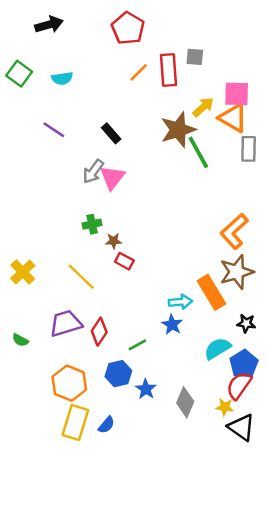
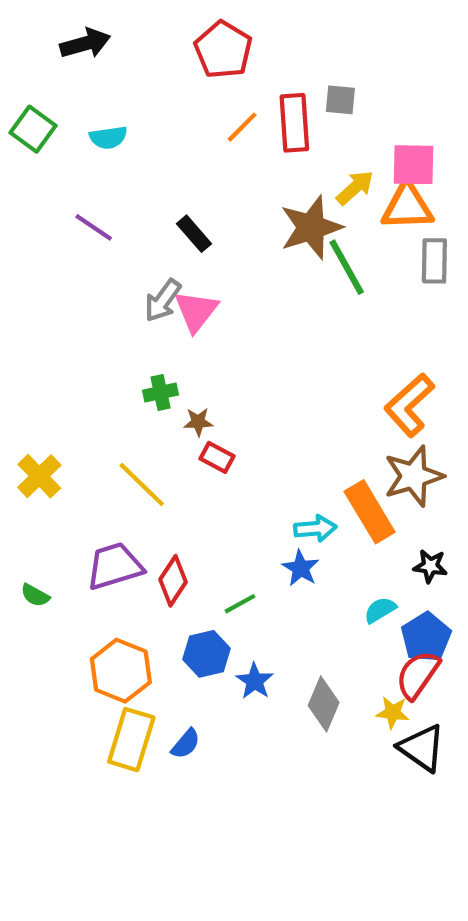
orange triangle: (233, 118) -> (407, 206), turned -32
cyan semicircle: (217, 348) -> (380, 610), size x0.7

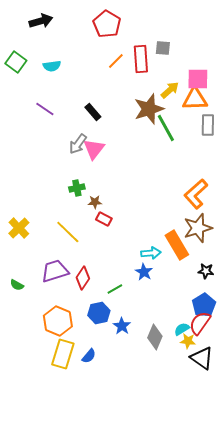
cyan semicircle: (380, 610) -> (182, 329), moved

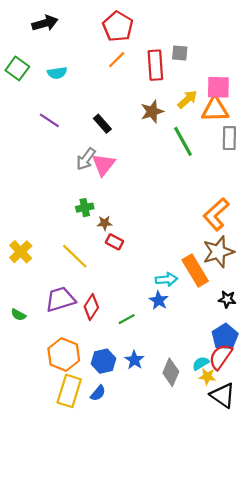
orange line: (116, 61) -> (117, 60), moved
brown star: (149, 109) -> (152, 112), moved, size x0.7
blue hexagon: (99, 313) -> (103, 361), moved

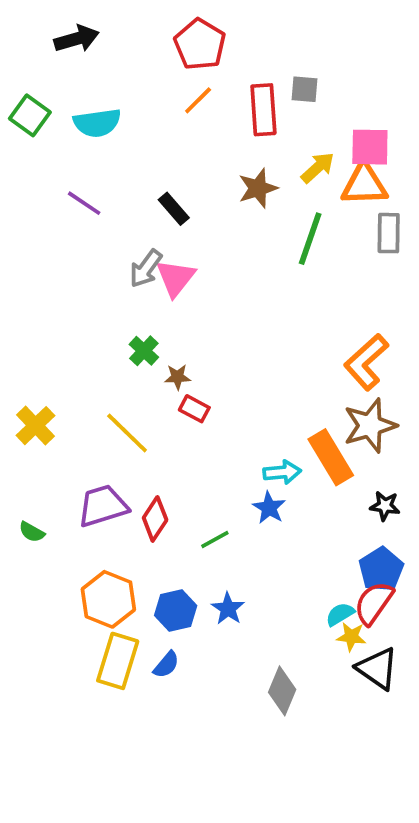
cyan semicircle: (57, 73) -> (97, 123), size x1.4
green line: (183, 141) -> (310, 239), turned 48
green cross: (85, 208) -> (144, 351), turned -35
gray diamond: (171, 372) -> (282, 691), moved

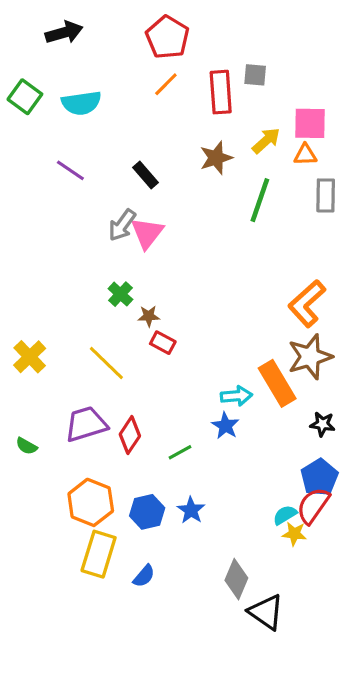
orange triangle: (364, 184) -> (305, 155), size x0.6
blue semicircle: (166, 665) -> (144, 576), moved
black triangle: (377, 668) -> (266, 612), moved

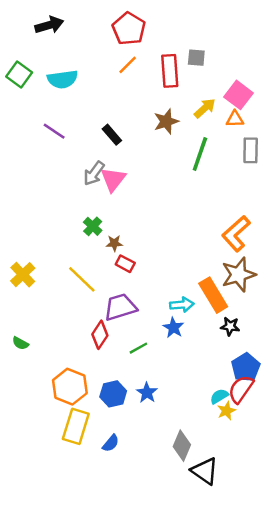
pink square: (310, 123) -> (238, 95), turned 36
purple trapezoid: (86, 424) -> (120, 307), moved
black star: (323, 424) -> (230, 326), moved
yellow star: (294, 534) -> (226, 411), turned -30

